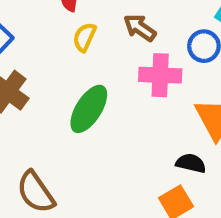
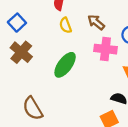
yellow semicircle: (85, 37) -> (65, 25), turned -49

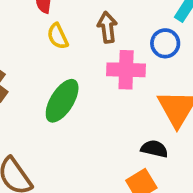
brown arrow: (96, 22) -> (107, 27), turned 48

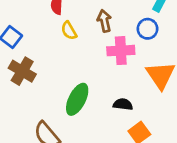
green ellipse: (62, 101) -> (77, 99), moved
black semicircle: (154, 149) -> (123, 104), moved

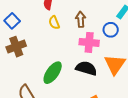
brown cross: (22, 71) -> (16, 47), turned 30
black semicircle: (123, 104) -> (86, 68), moved, size x1.5

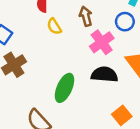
pink cross: (89, 42) -> (102, 42), turned -30

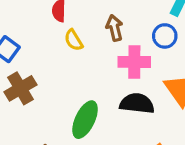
pink cross: (102, 42) -> (134, 62), turned 35

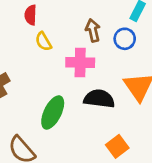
brown arrow: (115, 28) -> (93, 30), moved
pink cross: (134, 62) -> (80, 62), moved

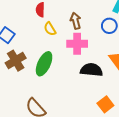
brown arrow: (93, 30) -> (76, 21), moved
green ellipse: (53, 112) -> (44, 64), moved

